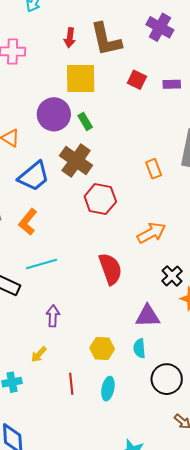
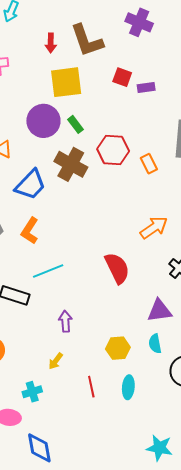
purple rectangle: (172, 84) -> (146, 87), moved
red hexagon: (100, 199) -> (113, 150), moved

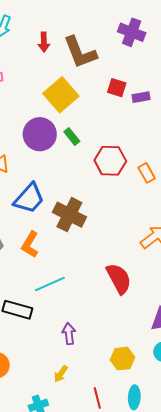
red arrow: (51, 43) -> (44, 42), moved
yellow square: (66, 82) -> (61, 95), turned -32
brown cross: (71, 164) -> (69, 215), moved

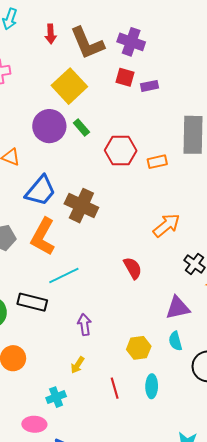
purple cross: (132, 32) -> (131, 42), moved
orange rectangle: (147, 173) -> (157, 162), turned -72
orange L-shape: (30, 244) -> (43, 237), size x1.4
red semicircle: (119, 279) -> (133, 268), size x0.7

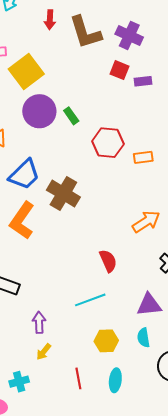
yellow square: (69, 86) -> (26, 72), moved
cyan line: (64, 276) -> (90, 300), moved
purple arrow: (84, 325) -> (39, 322), moved

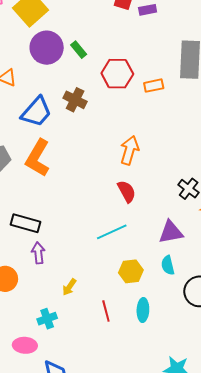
brown cross: (63, 194) -> (75, 100), moved, size x0.7
orange arrow: (146, 222) -> (129, 150), moved, turned -36
purple arrow: (39, 322) -> (38, 253), moved

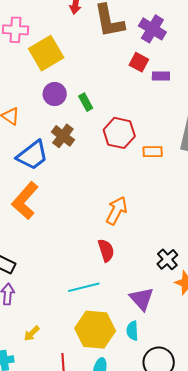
purple circle: (47, 48) -> (55, 94), size x0.7
brown cross: (75, 100) -> (63, 136), moved
purple triangle: (171, 232) -> (142, 299), turned 48
yellow hexagon: (131, 271) -> (95, 330), size x1.6

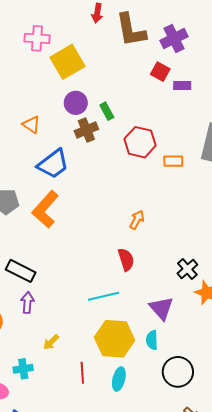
purple cross: (152, 29) -> (174, 38), turned 32
brown cross: (63, 136) -> (86, 130), moved, turned 30
orange arrow: (117, 211) -> (137, 220), size x0.7

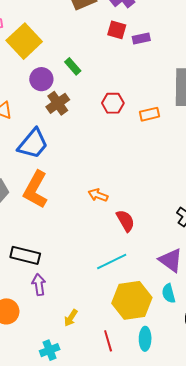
green rectangle: (107, 111) -> (73, 66), moved
red hexagon: (140, 142) -> (113, 103), size x0.7
orange arrow: (137, 220) -> (98, 195), moved, turned -84

